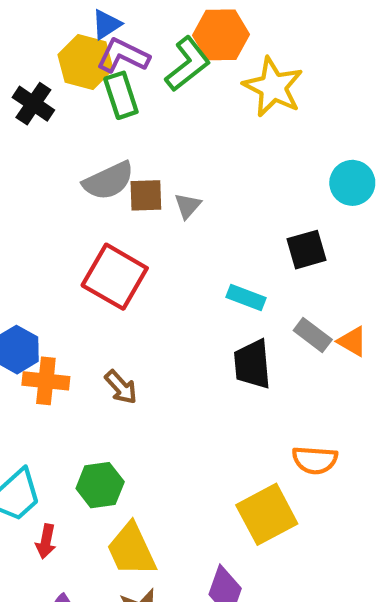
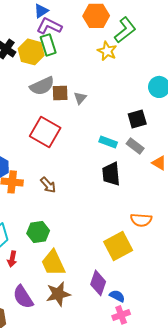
yellow hexagon: (86, 62) -> (31, 52), moved
green L-shape: (188, 64) -> (125, 30), moved
yellow star: (273, 87) -> (107, 51), moved, size x0.7
gray rectangle: (313, 335) -> (135, 146), moved

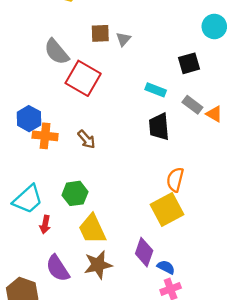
gray semicircle: (42, 86) -> (57, 52), moved, turned 75
gray rectangle: (135, 146) -> (192, 105), moved
orange semicircle: (141, 220) -> (175, 180), moved, turned 100

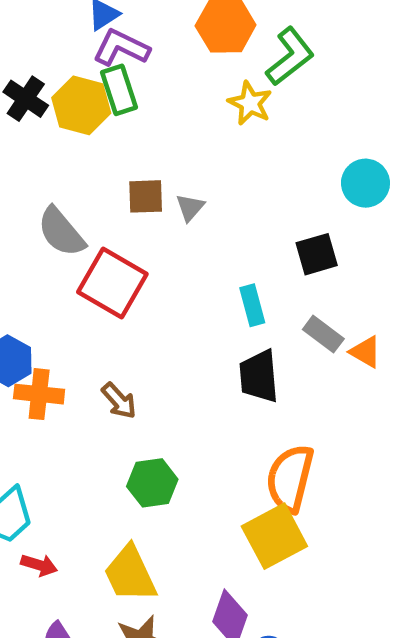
cyan rectangle: (156, 90) -> (252, 305), turned 54
orange semicircle: (175, 180) -> (290, 478), size x1.4
green hexagon: (75, 193) -> (152, 483), moved
red arrow: (45, 225) -> (39, 565), turned -84

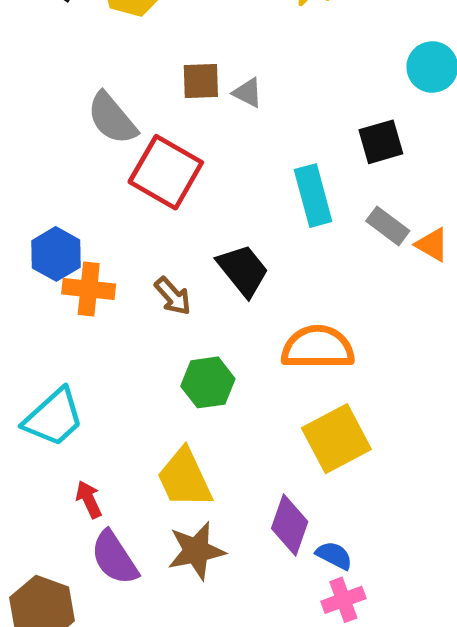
gray triangle: (190, 208) -> (248, 93), turned -44
cyan rectangle: (252, 305) -> (313, 196), size x1.4
black trapezoid: (259, 376) -> (243, 270), moved, turned 146
orange semicircle: (290, 478) -> (318, 347), moved, turned 76
red arrow: (39, 565) -> (89, 499), moved, turned -132

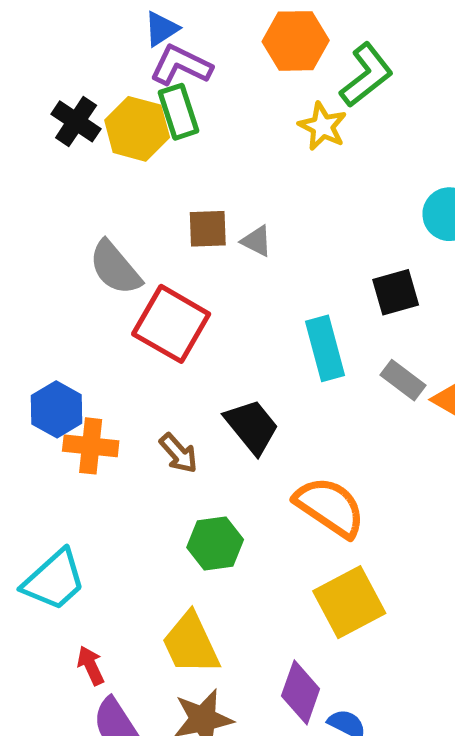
orange semicircle: (318, 347) -> (330, 507), turned 34

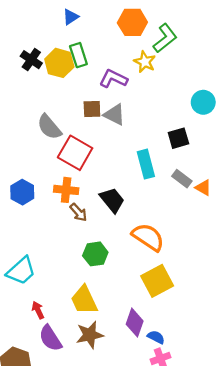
purple L-shape: (181, 65) -> (113, 79), moved
gray triangle: (257, 241) -> (114, 115), size x1.5
orange cross: (91, 446) -> (66, 190), moved

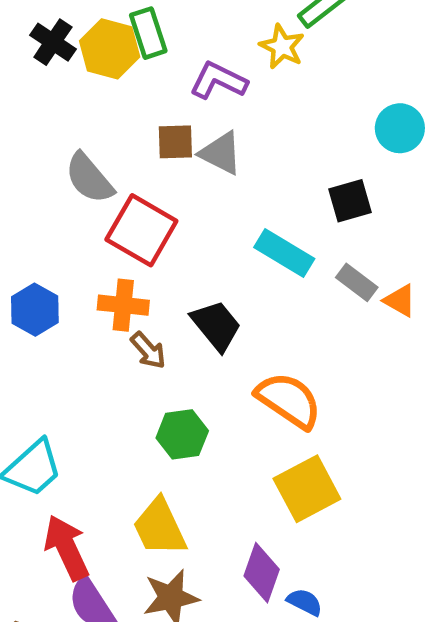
cyan rectangle: (146, 164) -> (284, 253), turned -44
red arrow: (38, 310) -> (67, 548), size x1.8

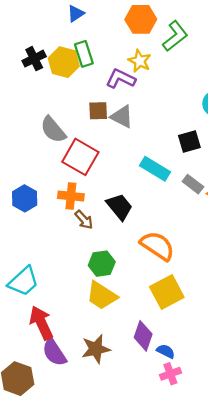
black cross: (53, 42) -> (34, 59), turned 30
yellow star: (282, 47) -> (140, 61), moved
yellow trapezoid: (160, 527) -> (102, 296), moved, turned -32

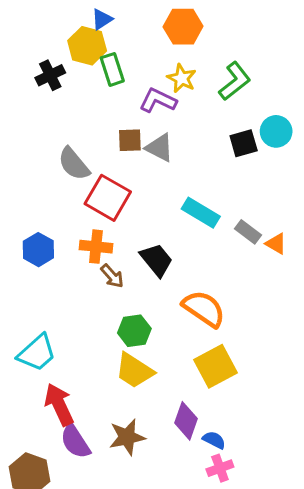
green L-shape: (175, 36) -> (235, 81), moved
yellow hexagon: (64, 62) -> (87, 46), moved
black square: (189, 142) -> (244, 143), moved

